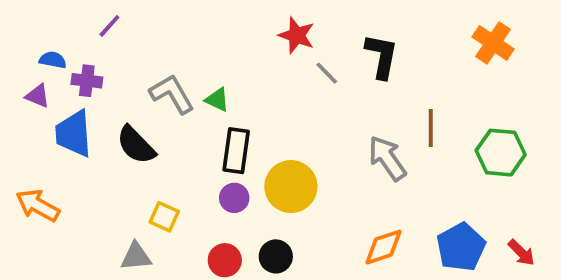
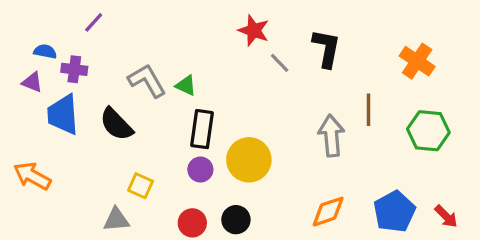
orange cross: (493, 43) -> (417, 61), moved
gray arrow: (387, 158) -> (331, 136), turned 30

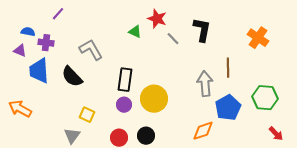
green triangle: (186, 85) -> (135, 32), moved
green hexagon: (428, 131) -> (265, 98), moved
blue pentagon: (394, 212) -> (228, 108), moved
gray triangle: (116, 220) -> (72, 136), turned -48

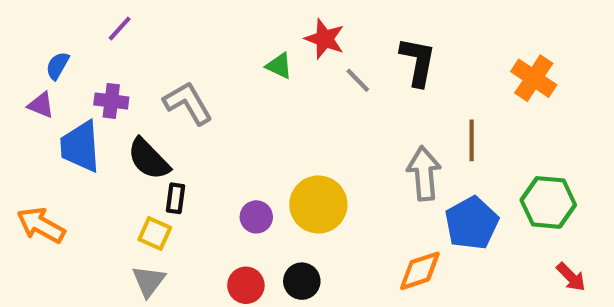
blue semicircle: (28, 32) -> (57, 66), turned -72
purple cross: (46, 43) -> (111, 101), moved
black rectangle: (125, 80) -> (176, 198), moved, size x0.6
yellow square: (87, 115) -> (155, 233), moved

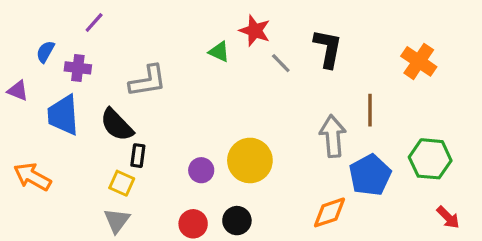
purple cross: (111, 101) -> (78, 68), moved
gray L-shape: (188, 103) -> (148, 81), turned 111
purple triangle: (41, 105) -> (18, 91), moved

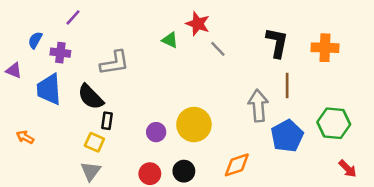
black L-shape: (328, 48) -> (277, 43), moved
orange cross: (419, 61) -> (325, 48), turned -32
orange arrow: (32, 177) -> (25, 137), size x0.6
orange diamond: (329, 212) -> (237, 165), moved

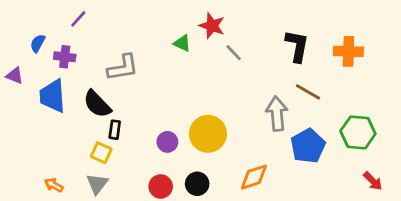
brown line: (287, 85) -> (308, 92), turned -60
orange arrow: (25, 137) -> (54, 185), moved

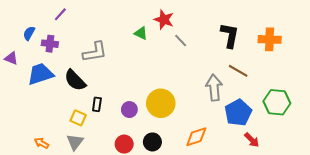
blue trapezoid: (53, 96) -> (40, 74), turned 76
black rectangle: (115, 130) -> (97, 104), moved
red arrow: (373, 181) -> (252, 140), moved

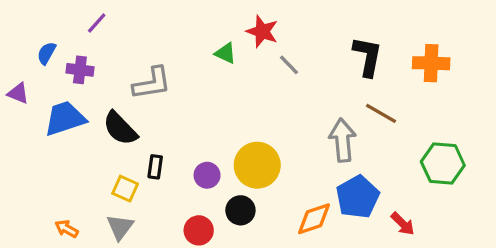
blue pentagon: (238, 113) -> (358, 197), moved
black circle: (152, 142) -> (240, 210), moved

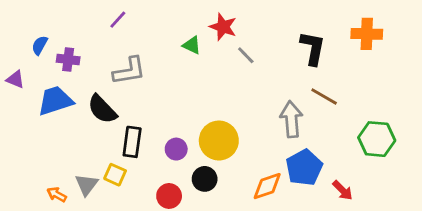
purple line: (97, 23) -> (118, 20), moved
orange cross: (431, 63) -> (367, 34), moved
black rectangle: (155, 167) -> (132, 142), size x1.5
yellow square: (125, 189) -> (115, 175), moved
gray triangle: (120, 227) -> (87, 185), moved

